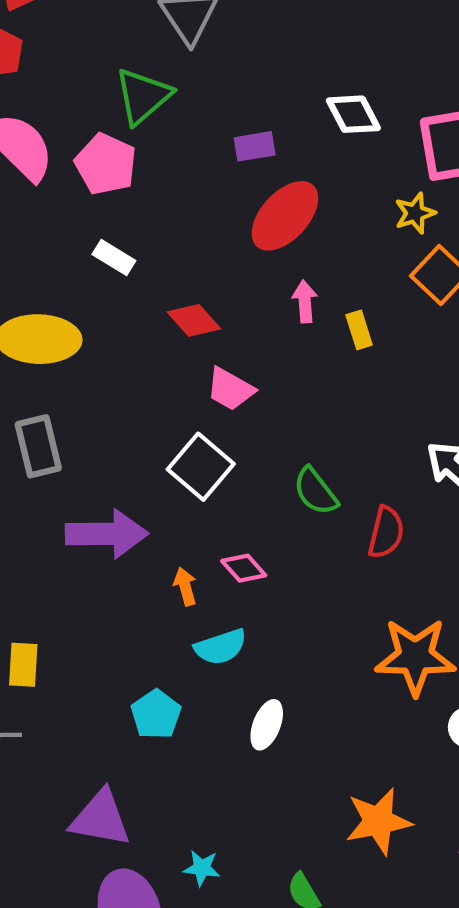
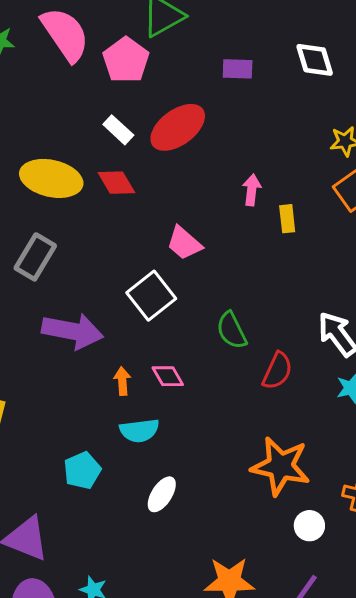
red ellipse: (285, 216) -> (178, 127), moved
red diamond: (194, 320) -> (116, 183), moved
gray rectangle: (38, 446) -> (35, 257), turned 33

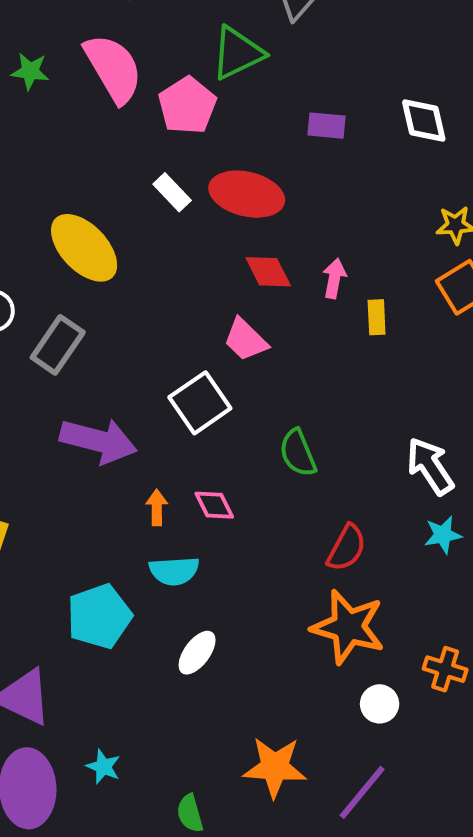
red ellipse: (178, 127) -> (247, 194), turned 46
yellow ellipse: (51, 178) -> (84, 248), turned 30
red diamond: (116, 183) -> (268, 272), moved
red semicircle: (277, 371) -> (347, 548), moved
cyan pentagon: (82, 470) -> (99, 616), size x1.4

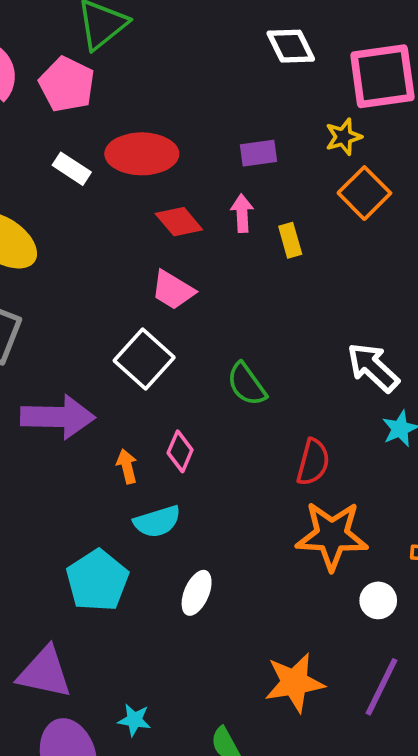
purple rectangle: (327, 126) -> (259, 153), moved
pink diamond: (214, 505) -> (180, 451), turned 63

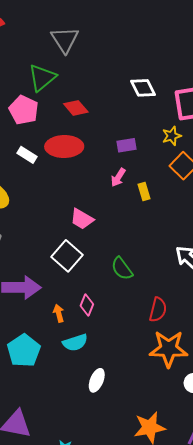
pink arrow: (242, 213) -> (118, 177), turned -144
red diamond: (179, 222) -> (76, 108), moved
cyan pentagon: (97, 580) -> (24, 351), moved

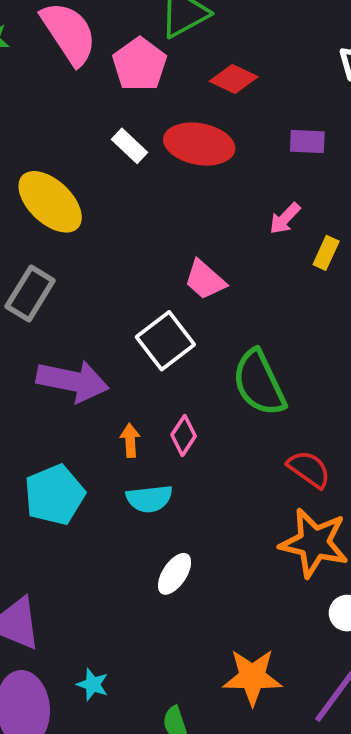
red diamond: (76, 108) -> (234, 79), turned -35
purple rectangle: (126, 145) -> (307, 142), moved
yellow rectangle: (144, 192) -> (326, 253), turned 30
green semicircle: (122, 269) -> (259, 383), size x1.5
red semicircle: (158, 310) -> (309, 469), turned -80

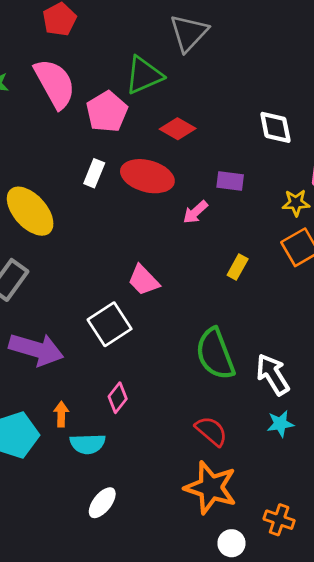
white rectangle: (130, 146) -> (94, 173), turned 64
pink arrow: (285, 218) -> (195, 212), moved
green semicircle: (259, 383) -> (215, 354), moved
orange arrow: (130, 440) -> (61, 414), moved

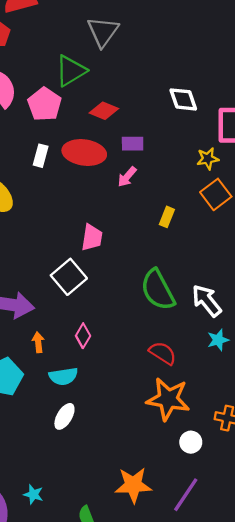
purple rectangle: (230, 181) -> (133, 144), moved
pink trapezoid: (143, 280) -> (92, 237), turned -120
orange arrow: (61, 414) -> (38, 342), moved
white ellipse: (102, 503) -> (64, 416), moved

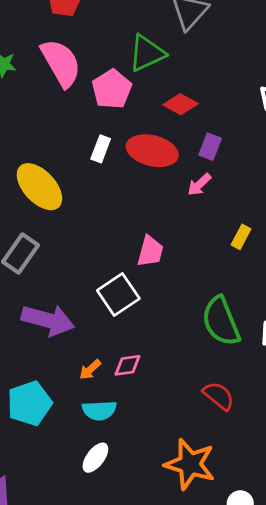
purple rectangle: (133, 144) -> (210, 147), turned -75
pink diamond: (83, 336) -> (127, 365), turned 45
orange arrow: (38, 342) -> (90, 370), moved, turned -132
orange star: (168, 399) -> (190, 464), moved

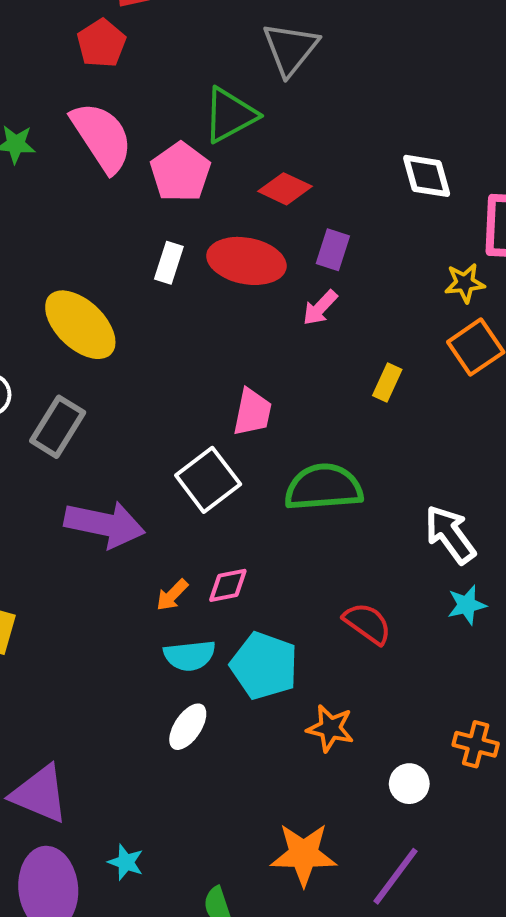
green semicircle: (221, 321) -> (324, 487), moved, turned 111
cyan pentagon: (29, 403) -> (264, 666), moved, turned -30
orange star: (190, 464) -> (330, 728), size x0.6

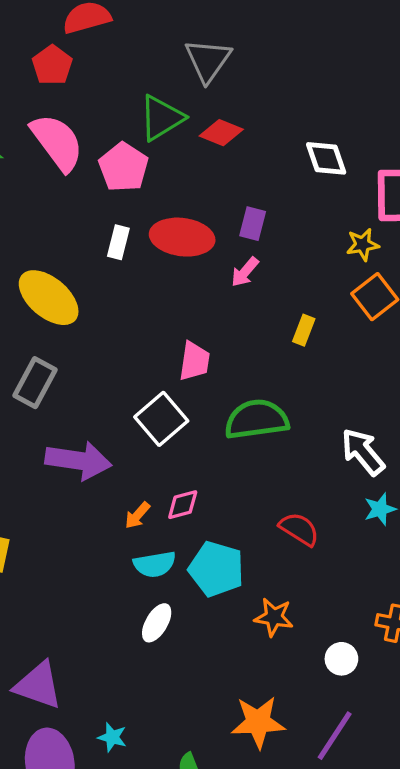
red diamond: (285, 189) -> (221, 133), moved

